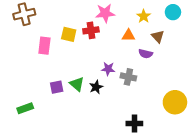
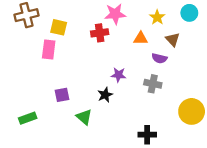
yellow square: (69, 34) -> (59, 27), moved
gray cross: (128, 77) -> (153, 84), moved
green triangle: (77, 84) -> (84, 117), moved

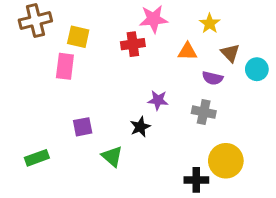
cyan circle: (189, 13) -> (257, 69), moved
yellow circle: (192, 111) -> (226, 161), moved

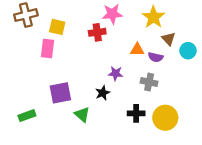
yellow star: (210, 23) -> (153, 17), size x1.5
orange triangle: (187, 52) -> (137, 50), moved
purple square: (83, 127) -> (60, 93), size x1.5
black cross: (196, 180) -> (136, 113), moved

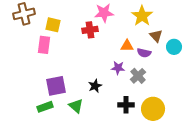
purple star: (116, 73) -> (118, 68), moved
gray cross: (149, 82) -> (138, 76), turned 35
green rectangle: (27, 116) -> (45, 107), moved

